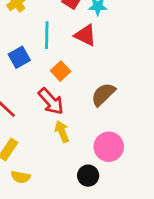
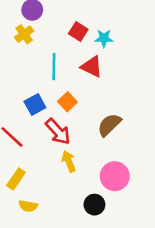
blue square: (19, 57) -> (35, 105), moved

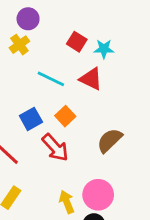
cyan line: (54, 67) -> (51, 79), turned -65
yellow arrow: (69, 161) -> (67, 202), moved
pink circle: (115, 176) -> (98, 195), moved

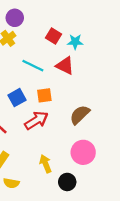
orange square: (65, 116) -> (44, 95), turned 35
red arrow: (55, 148) -> (36, 120), turned -80
pink circle: (98, 195) -> (83, 152), moved

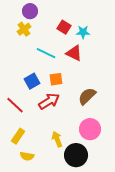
black circle: (67, 182) -> (76, 155), size x1.5

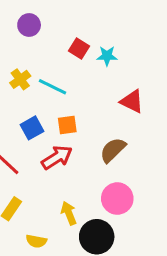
yellow cross: (24, 29) -> (20, 79), moved
red triangle: (74, 53) -> (132, 101), moved
yellow semicircle: (27, 156) -> (36, 241), moved

